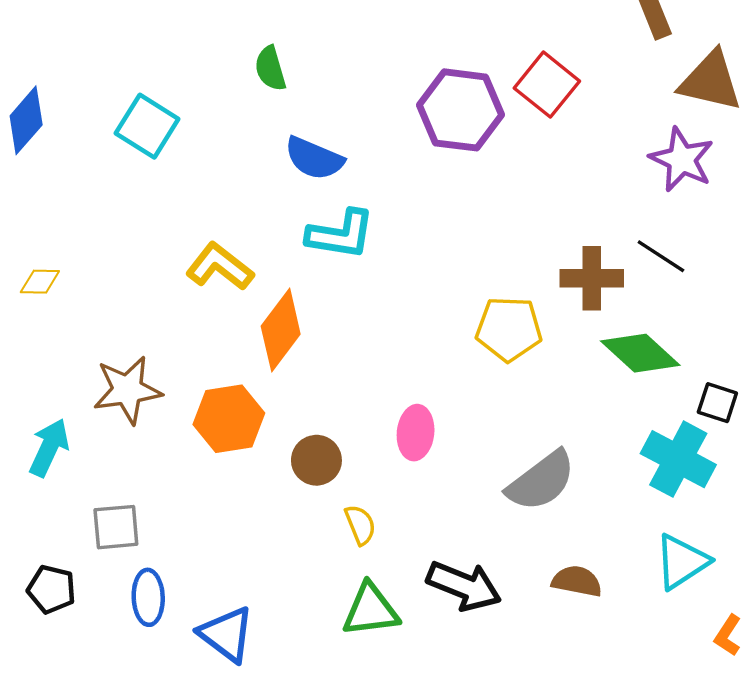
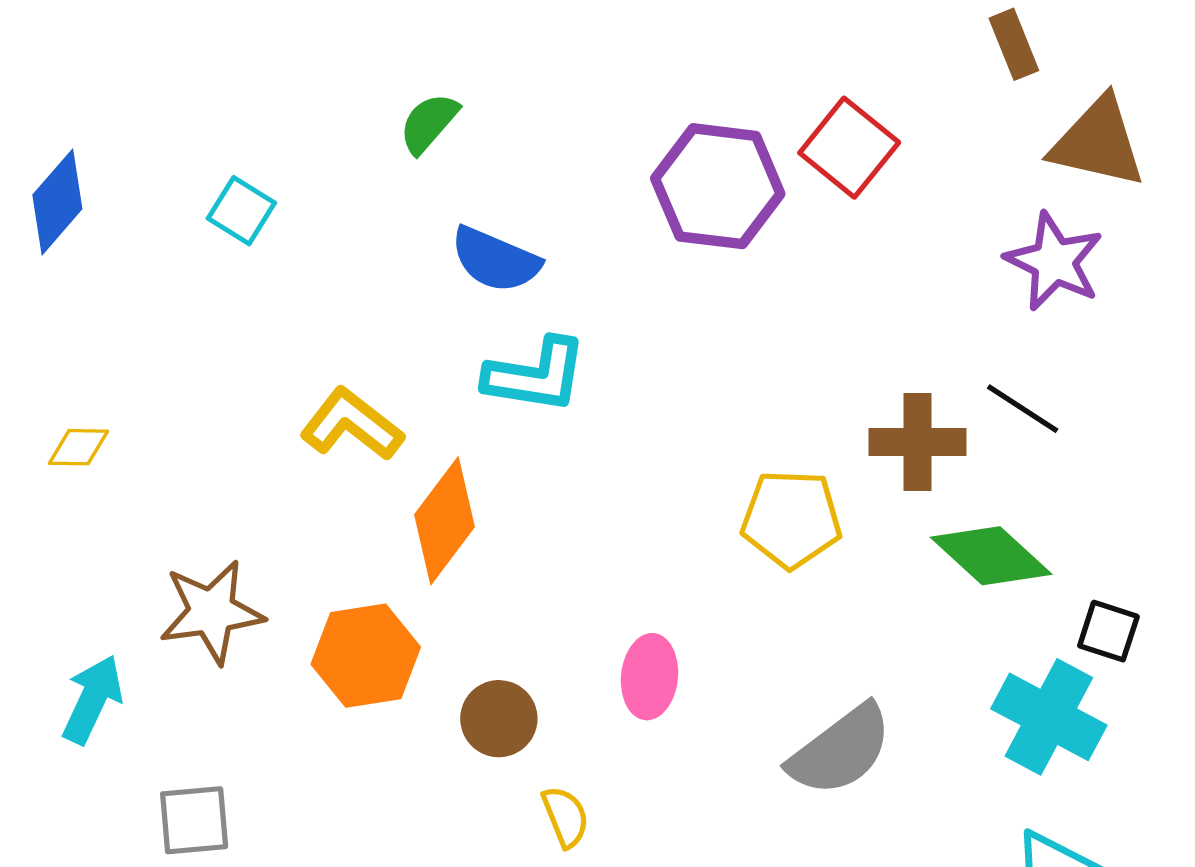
green semicircle: (270, 68) -> (429, 123), turned 57
cyan square: (147, 126) -> (241, 211), size x0.7

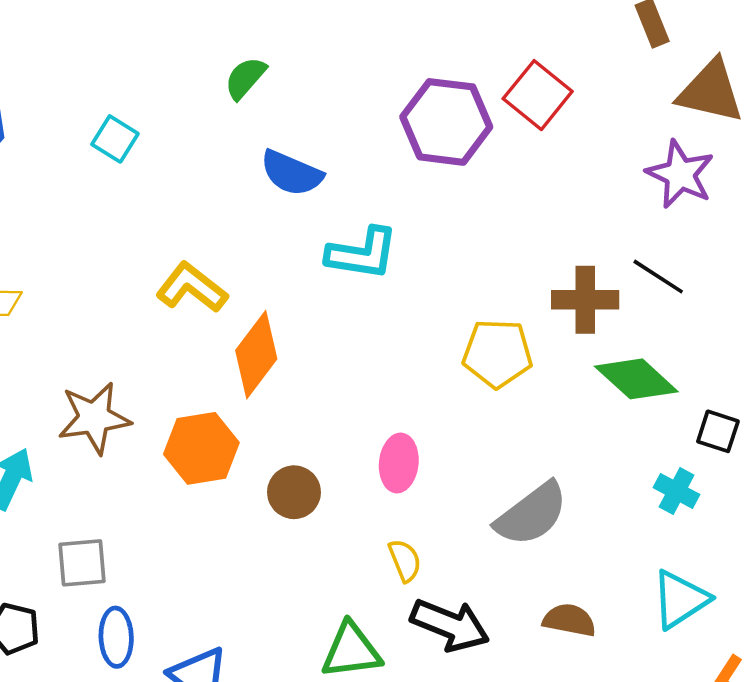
cyan L-shape: (536, 375) -> (362, 253), moved
cyan cross: (1049, 717) -> (677, 491), size x0.6
yellow semicircle: (565, 817) -> (405, 560), moved

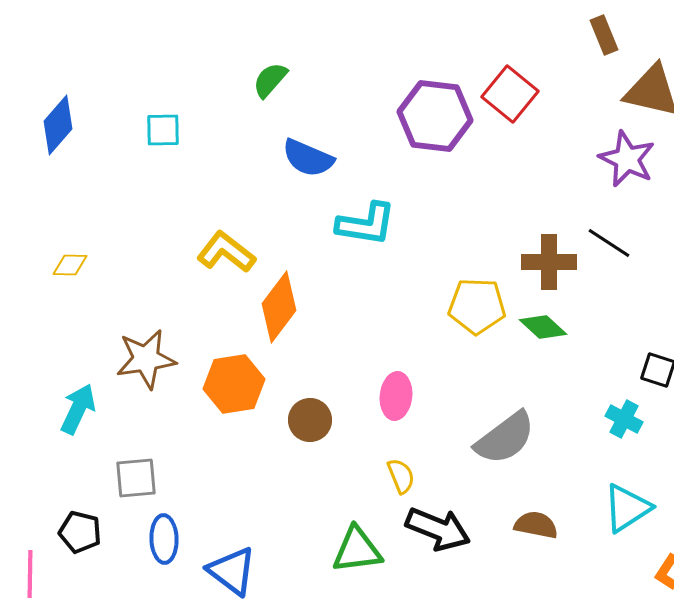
cyan square: (115, 139) -> (163, 130), turned -33
green diamond: (636, 379) -> (543, 327), moved, size x0.7

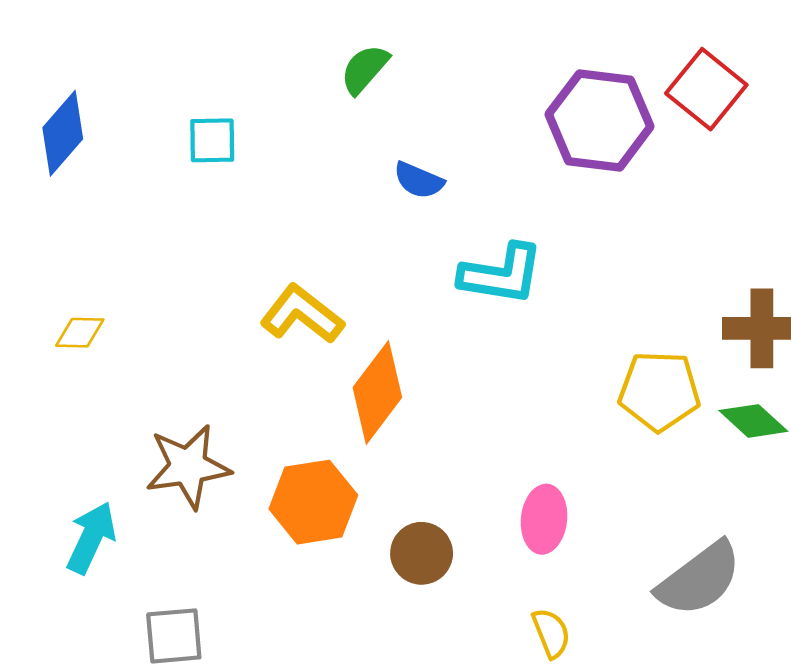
blue semicircle: (308, 158) -> (419, 180), size x0.7

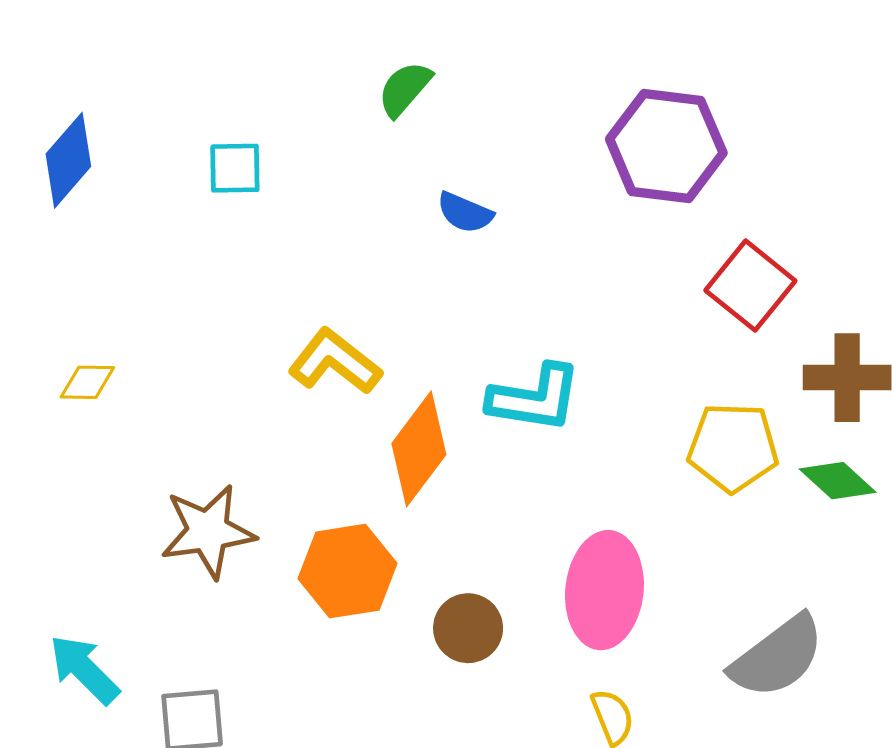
red square: (706, 89) -> (750, 286), moved
cyan L-shape: (501, 274) -> (535, 398), moved
pink ellipse: (544, 519) -> (604, 590), size x1.5
cyan arrow: (91, 538) -> (84, 669), moved, turned -70

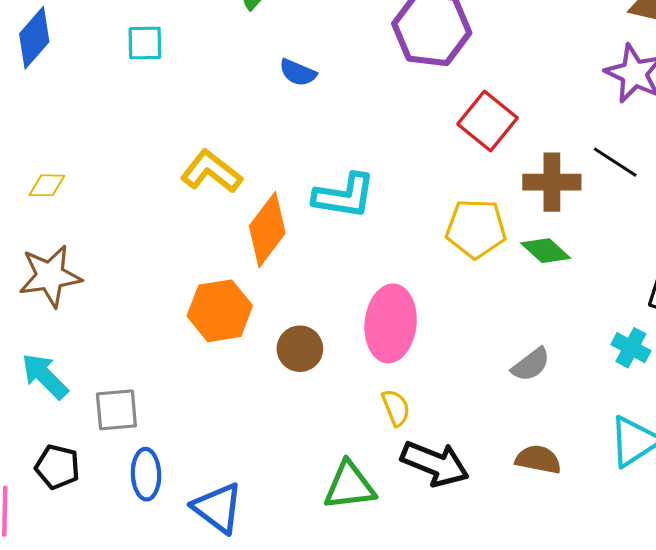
brown star: (208, 531) -> (50, 276), moved
gray semicircle: (777, 657) -> (531, 365), moved, size x0.6

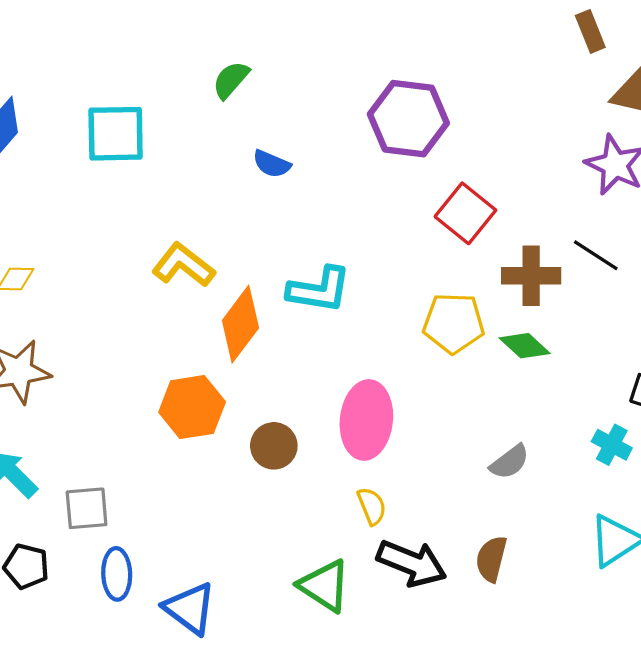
cyan square: (145, 43) -> (116, 134), size x1.6
brown semicircle: (538, 459) -> (491, 559), moved, turned -87
green triangle: (349, 486) -> (324, 586), turned 40

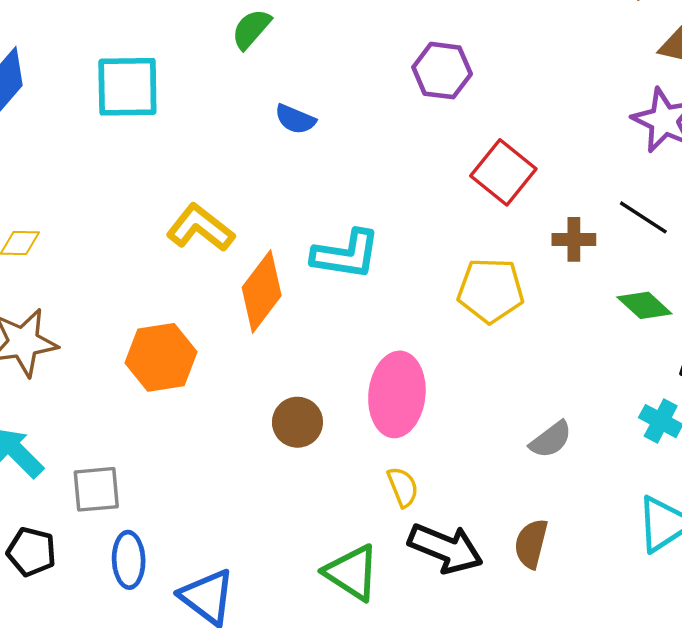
purple hexagon: (408, 119) -> (442, 71), size x0.7
brown cross: (531, 276) -> (574, 239), size x0.7
green diamond: (525, 346) -> (644, 305), moved
orange hexagon: (192, 407) -> (161, 357), moved

